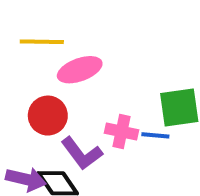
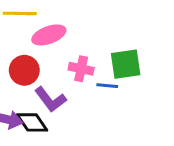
pink cross: (122, 131) -> (81, 69), moved

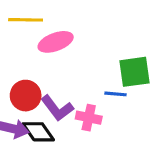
pink cross: (81, 69) -> (89, 118), moved
red circle: (24, 70) -> (26, 96), moved

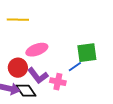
pink ellipse: (56, 42) -> (37, 50), moved
blue line: (116, 94) -> (75, 67), turned -40

